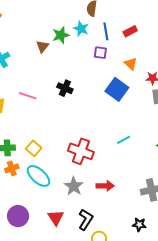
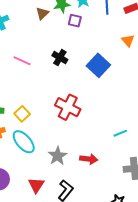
purple square: (100, 53) -> (75, 21), moved
blue square: (117, 89) -> (98, 65), moved
cyan line: (124, 140) -> (120, 133), moved
red cross: (81, 151) -> (68, 107), moved

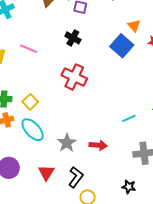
black cross: (60, 58) -> (73, 38), moved
blue square: (98, 65) -> (122, 46), moved
red cross: (68, 107) -> (74, 77), moved

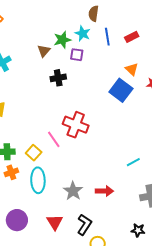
black cross: (73, 38) -> (58, 78), moved, turned -35
pink line: (29, 49) -> (54, 139), moved, turned 36
cyan ellipse: (33, 130) -> (38, 180), turned 45

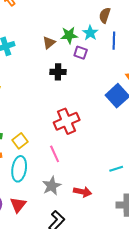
red cross: (76, 125) -> (67, 121), turned 35
pink line: (54, 139) -> (55, 154), moved
red triangle: (55, 222) -> (18, 205), moved

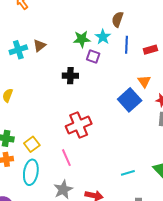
brown triangle: (49, 43) -> (39, 46), moved

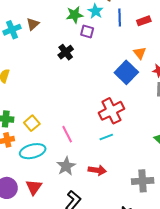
black cross: (70, 76) -> (66, 52), turned -35
red cross: (79, 125) -> (111, 111), moved
cyan ellipse: (31, 172) -> (33, 151), turned 70
cyan line: (128, 173) -> (106, 137), moved

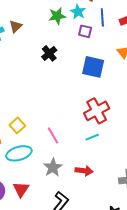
purple square: (87, 31) -> (85, 31), moved
blue square: (126, 72) -> (93, 67), moved, turned -30

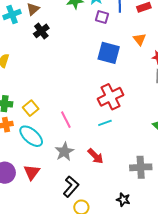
black cross: (49, 53) -> (41, 31), moved
cyan ellipse: (19, 153) -> (31, 136), turned 55
red arrow: (84, 171) -> (95, 156), turned 36

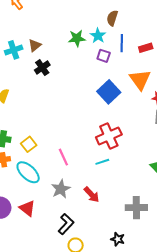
orange triangle: (139, 39) -> (140, 80), size x1.6
blue square: (109, 53) -> (109, 92), turned 30
red triangle: (32, 172) -> (27, 208), turned -30

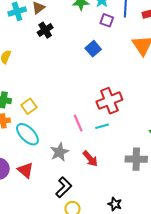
blue square: (109, 92) -> (93, 49), moved, size x0.7
pink line: (63, 157) -> (78, 123), moved
gray cross: (136, 208) -> (136, 159), moved

